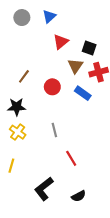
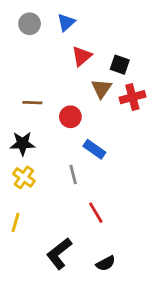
brown line: (24, 76) -> (32, 103), turned 56
blue rectangle: (83, 93) -> (94, 149), moved

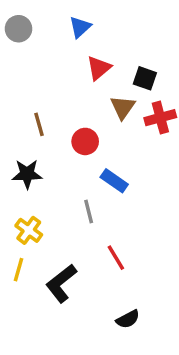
gray circle: (30, 24) -> (19, 29), moved
brown line: (32, 103) -> (39, 124), turned 72
yellow cross: (24, 177) -> (29, 230), moved
black L-shape: (59, 253) -> (61, 283), moved

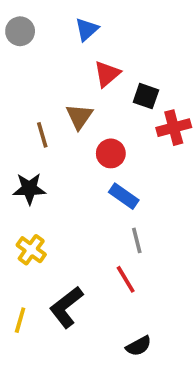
black square: (145, 78) -> (146, 96), moved
brown triangle: (123, 107) -> (79, 116), moved
red circle: (85, 141) -> (111, 153), moved
gray line: (89, 212) -> (137, 240), moved
yellow line: (19, 270) -> (20, 320), moved

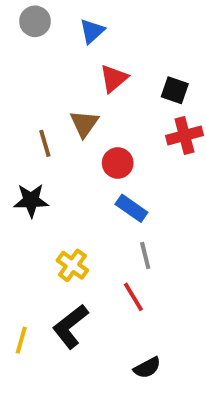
gray circle: (20, 31) -> (35, 21), moved
black square: (146, 96) -> (175, 90), moved
yellow cross: (31, 250) -> (72, 265), moved

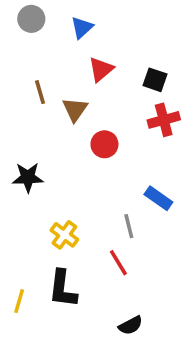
brown line: (45, 143) -> (40, 92), moved
blue rectangle: (131, 208) -> (158, 198), moved
black L-shape: (70, 326) -> (63, 289), turned -45

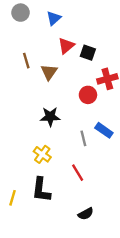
black square: (155, 80) -> (88, 53), moved
red circle: (104, 144) -> (88, 95), moved
black star: (28, 177) -> (50, 117), moved
gray line: (129, 226) -> (83, 138), moved

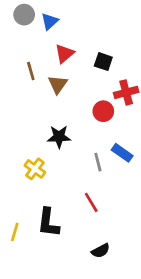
blue triangle: (54, 18) -> (50, 21), moved
red triangle: (66, 46) -> (64, 54), moved
yellow cross: (42, 154) -> (35, 169), moved

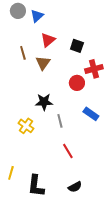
gray line: (98, 162) -> (60, 121), moved
black L-shape: (48, 223) -> (36, 186), moved

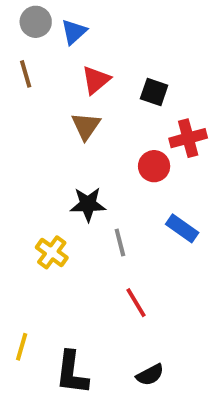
brown line: (23, 53) -> (26, 74), moved

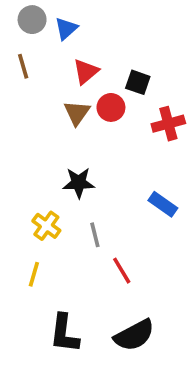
red circle: (154, 166) -> (111, 107), moved
gray line: (120, 242) -> (95, 235), moved
yellow line: (22, 347) -> (34, 274), moved
black semicircle: (150, 375) -> (134, 335), size x1.6

